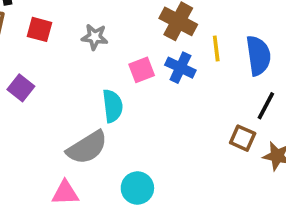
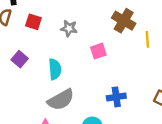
blue cross: (180, 68) -> (116, 97), moved, turned -36
cyan semicircle: (113, 106) -> (55, 69), moved

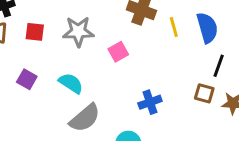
gray star: (69, 28) -> (78, 31), size x1.5
cyan semicircle: (55, 69) -> (71, 83), turned -42

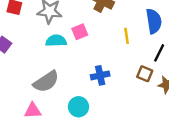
yellow line: (174, 27) -> (127, 36), moved
cyan semicircle: (71, 83) -> (56, 41), moved, turned -42

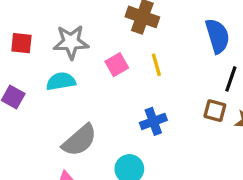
yellow line: (127, 36) -> (156, 65), moved
cyan semicircle: (56, 41) -> (61, 81), moved

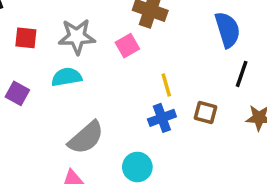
pink square: (117, 65) -> (127, 46), moved
yellow line: (156, 65) -> (166, 85), moved
brown square: (215, 111) -> (205, 113), moved

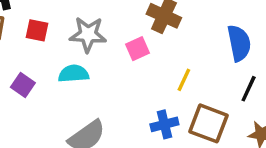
yellow line: (166, 85) -> (184, 80), moved, turned 35
brown square: (205, 113) -> (209, 123), size x1.6

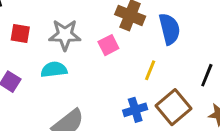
blue semicircle: (239, 43) -> (170, 29), moved
brown square: (209, 123) -> (173, 107), turned 32

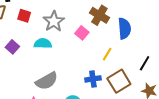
gray star: (65, 35) -> (54, 21), turned 30
pink square: (108, 45) -> (82, 33), turned -32

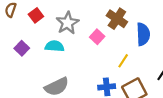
red square: (24, 16) -> (36, 15), turned 32

